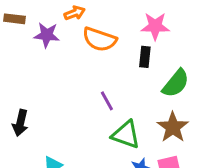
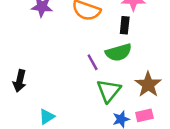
green semicircle: (176, 83) -> (119, 52), moved, turned 35
green triangle: (126, 135) -> (109, 91), turned 50

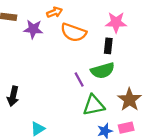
green triangle: (109, 91) -> (94, 105), turned 40

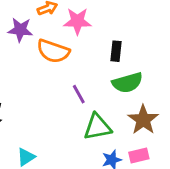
pink star: (116, 22) -> (77, 21), moved
orange semicircle: (74, 32) -> (53, 51), moved
green semicircle: (103, 71) -> (127, 83), moved

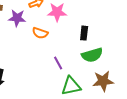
orange semicircle: (53, 51) -> (40, 33), size x0.7
brown star: (143, 120) -> (103, 81), turned 30

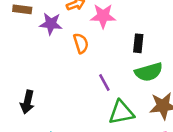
orange semicircle: (40, 33) -> (81, 43), turned -126

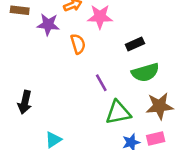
black rectangle: (138, 43) -> (135, 44), turned 60

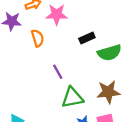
green semicircle: (145, 72) -> (109, 53), moved

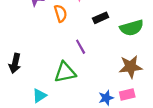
black rectangle: (87, 38) -> (101, 18), moved
green triangle: (72, 98) -> (65, 72), moved

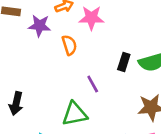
black rectangle: (101, 18) -> (124, 62), moved, turned -48

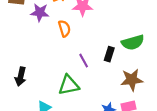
black rectangle: (124, 62) -> (109, 54), moved

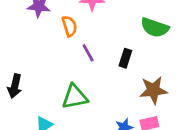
green semicircle: (133, 42) -> (155, 27), moved, turned 35
purple line: (84, 61) -> (88, 53), moved

